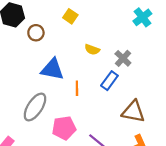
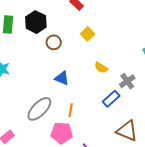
blue triangle: (52, 69) -> (62, 78), size x0.7
orange line: (77, 88) -> (71, 110), moved

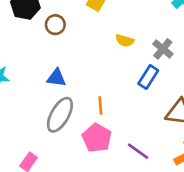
blue triangle: (62, 78) -> (56, 78), moved
pink pentagon: (62, 133) -> (97, 138), turned -30

